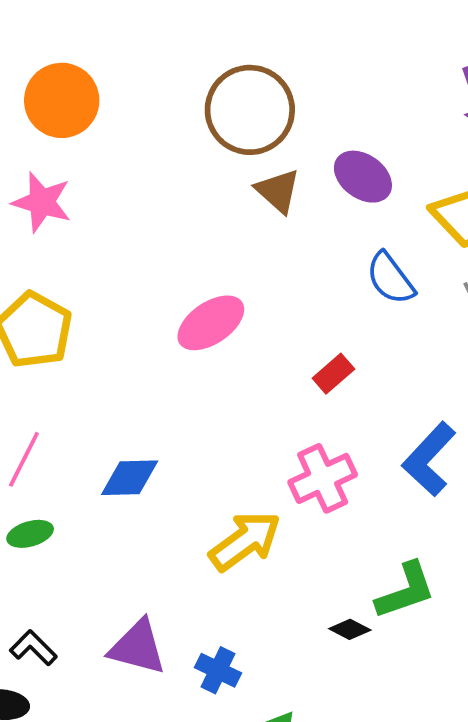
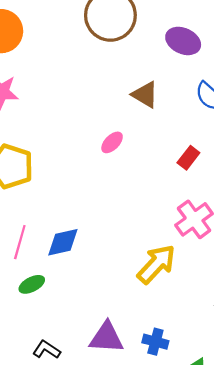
brown triangle: (278, 191) -> (145, 95), moved
pink ellipse: (211, 323) -> (112, 142), size x0.6
blue diamond: (130, 478) -> (63, 242), moved

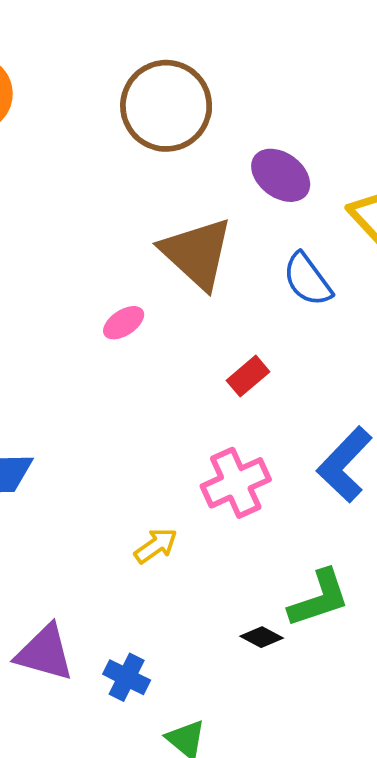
brown triangle: (145, 95) -> (197, 253), size x1.6
yellow arrow: (156, 264) -> (156, 546), size x0.6

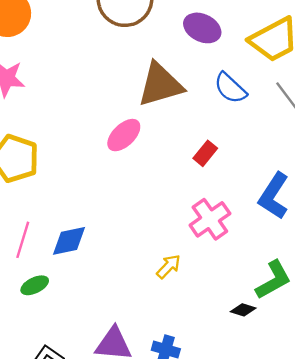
brown triangle: (197, 253) -> (160, 85), turned -48
pink ellipse: (124, 323) -> (124, 135), size x1.4

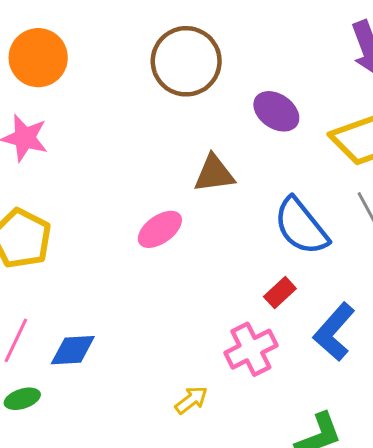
brown triangle: (160, 85) -> (214, 174), size x0.7
blue semicircle: (230, 88) -> (301, 226), moved, size x1.4
red rectangle: (205, 153) -> (280, 293), moved

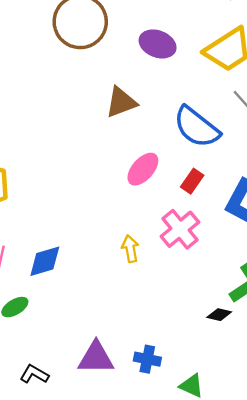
pink ellipse: (160, 229) -> (143, 169), moved
yellow arrow: (191, 400) -> (130, 249), moved, turned -50

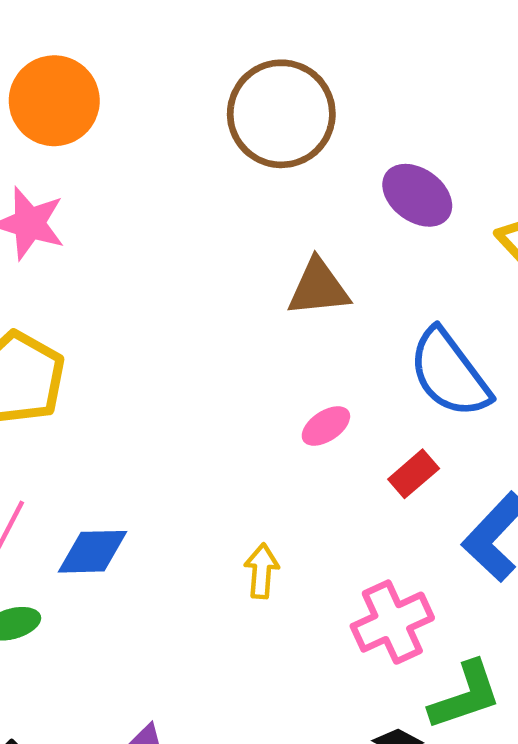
pink ellipse: (143, 169) -> (326, 426), size x0.7
pink cross: (180, 229) -> (392, 622), moved

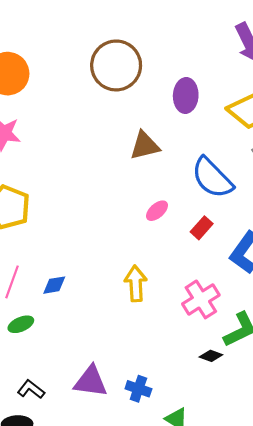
purple ellipse: (417, 195) -> (186, 95), turned 64
blue diamond: (93, 552) -> (54, 285), size x0.7
yellow arrow: (262, 571) -> (136, 284), size x1.4

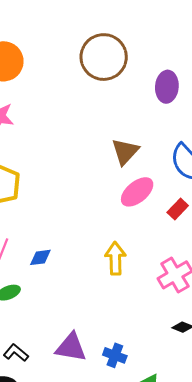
brown triangle: (145, 146) -> (125, 152), moved, turned -36
pink ellipse: (157, 211) -> (137, 192), size x1.6

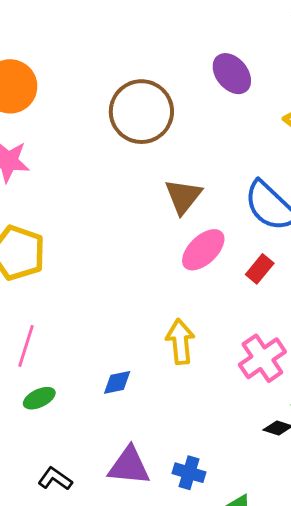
brown circle: (104, 57) -> (141, 112), moved
purple ellipse: (167, 87) -> (232, 74), moved, turned -40
blue diamond: (40, 257) -> (117, 382), moved

